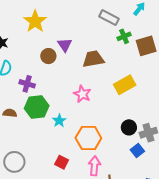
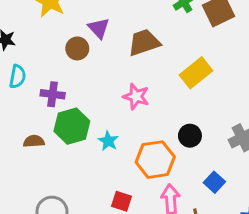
black circle: (129, 127) -> (190, 136), moved
blue square: (137, 151) -> (214, 182), moved

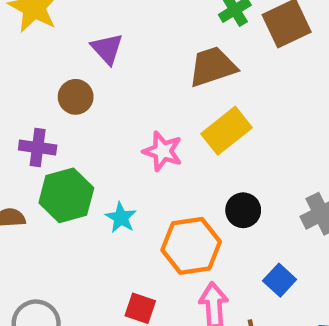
brown trapezoid: (144, 42) -> (213, 67), moved
brown circle: (77, 48) -> (76, 97), moved
yellow rectangle: (196, 73) -> (226, 131), moved

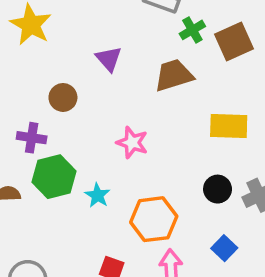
purple triangle: (107, 49) -> (109, 59), moved
yellow rectangle: (226, 131) -> (229, 126), moved, turned 39
black circle: (243, 210) -> (218, 189), moved

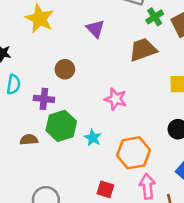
purple triangle: (109, 59) -> (95, 29), moved

